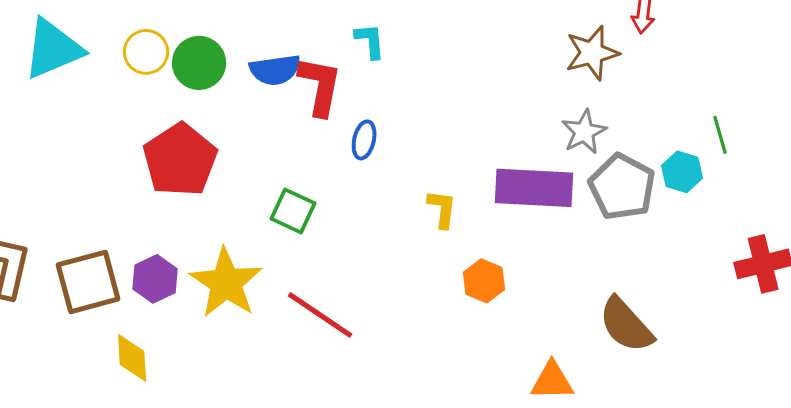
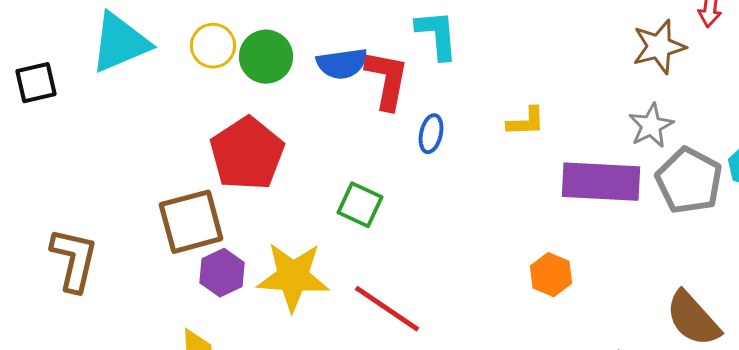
cyan L-shape: (370, 41) -> (437, 35), size x1.4
yellow L-shape: (442, 209) -> (526, 122), moved, turned 81
brown square: (88, 282) -> (191, 222), moved
yellow star: (226, 283) -> (293, 277), turned -30

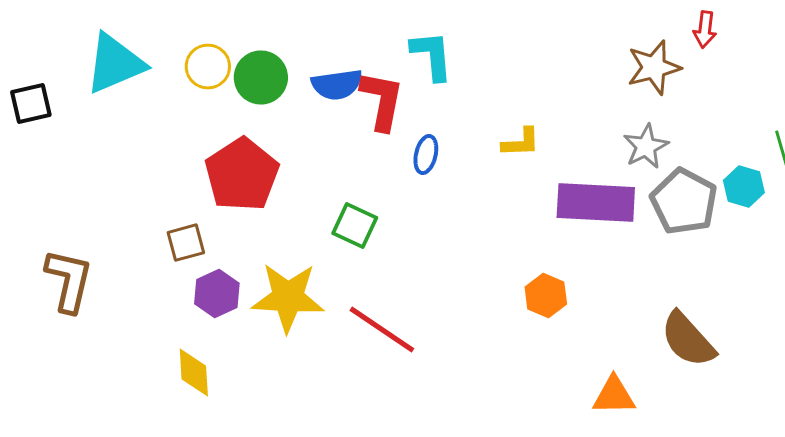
brown square: (191, 222) -> (186, 242), size x0.6

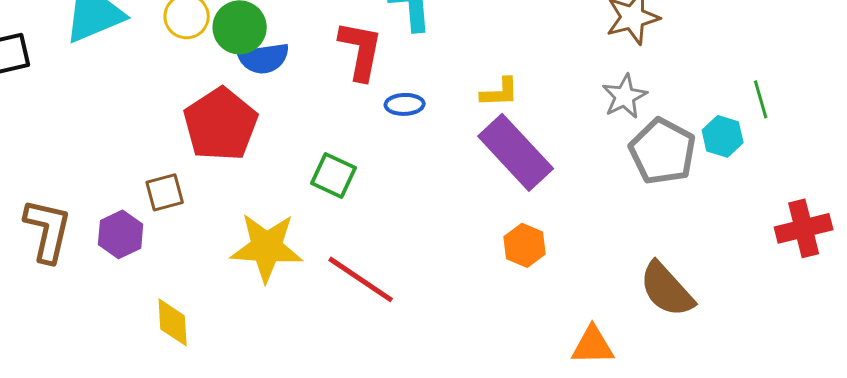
blue semicircle: (337, 84) -> (264, 58), moved
blue ellipse: (426, 154) -> (405, 104), turned 75
purple rectangle: (596, 202) -> (516, 152), moved, turned 44
purple hexagon: (217, 294) -> (121, 234), moved

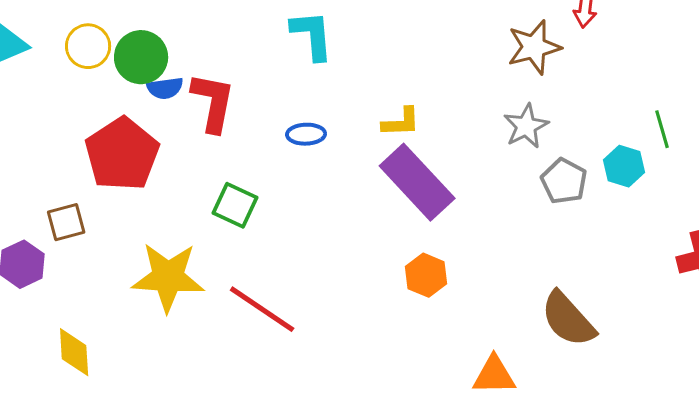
red L-shape: (361, 50) -> (213, 102), moved
blue semicircle: (264, 58) -> (165, 88), size x0.7
gray pentagon: (663, 151) -> (564, 181), size x0.7

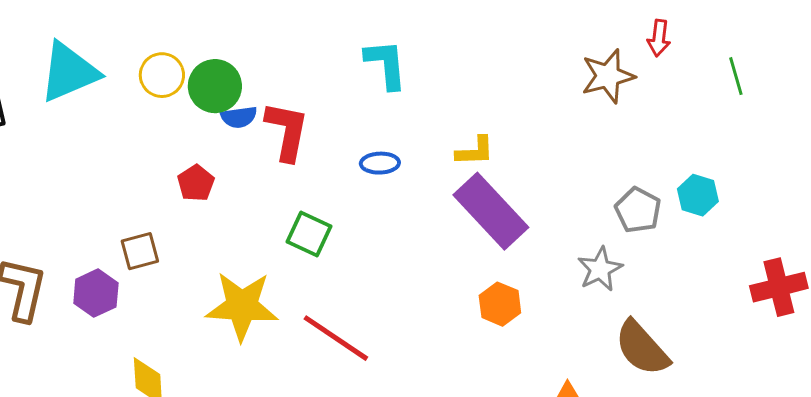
gray star: (526, 126) -> (600, 269), moved
green line: (662, 129) -> (736, 76), moved
red pentagon: (122, 154) -> (196, 183), size x0.5

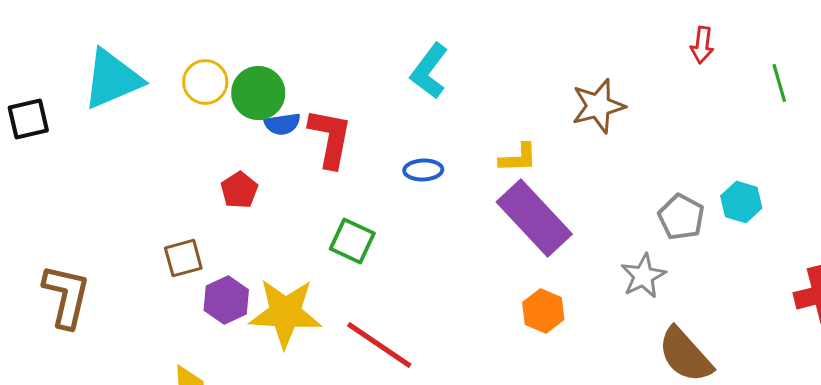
cyan L-shape: (386, 64) -> (429, 71), turned -138
brown star: (608, 76) -> (598, 106), moved
purple hexagon: (96, 293) -> (226, 300), moved

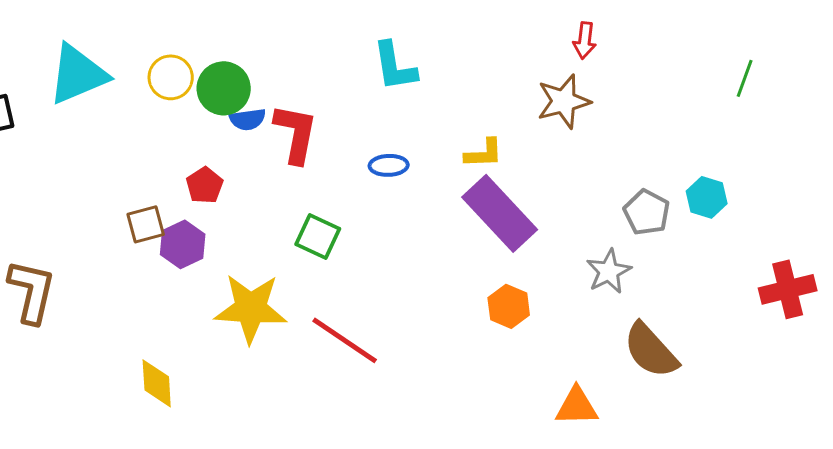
red arrow: (702, 45) -> (585, 40), moved
cyan L-shape: (429, 71) -> (395, 66), turned -46
green line: (779, 83) -> (745, 78), turned 36
brown square: (183, 258) -> (146, 224), moved
purple hexagon: (226, 300) -> (183, 244), moved

